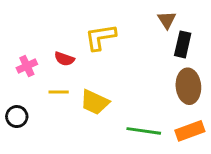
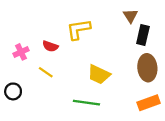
yellow line: (59, 92) -> (46, 72), turned 35
yellow trapezoid: (95, 102) -> (99, 74), moved
green line: (144, 131) -> (86, 103), moved

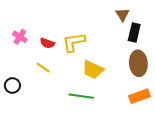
yellow L-shape: (79, 29) -> (74, 42), moved
pink cross: (21, 52) -> (20, 37), moved, turned -32

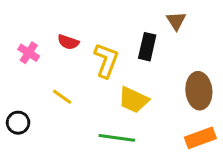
black rectangle: (134, 33) -> (147, 47), moved
yellow L-shape: (74, 42) -> (106, 60), turned 120
red semicircle: (47, 43) -> (68, 42), moved

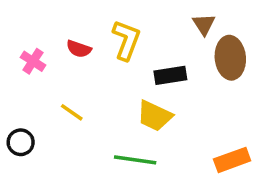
black rectangle: (147, 47) -> (170, 75), moved, turned 68
yellow L-shape: (106, 60) -> (126, 40), moved
brown ellipse: (199, 91) -> (230, 58), moved

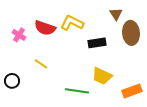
yellow L-shape: (126, 40) -> (72, 23), turned -85
red semicircle: (79, 49) -> (45, 28), size x1.5
yellow trapezoid: (155, 116) -> (102, 76), moved

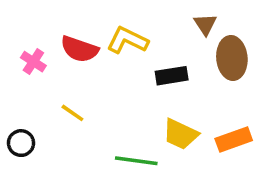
orange rectangle: (132, 91) -> (234, 140), moved

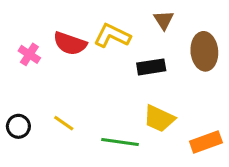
brown triangle: (205, 24) -> (164, 20), moved
yellow line: (72, 113) -> (64, 123), moved
orange rectangle: (234, 140) -> (206, 142), moved

